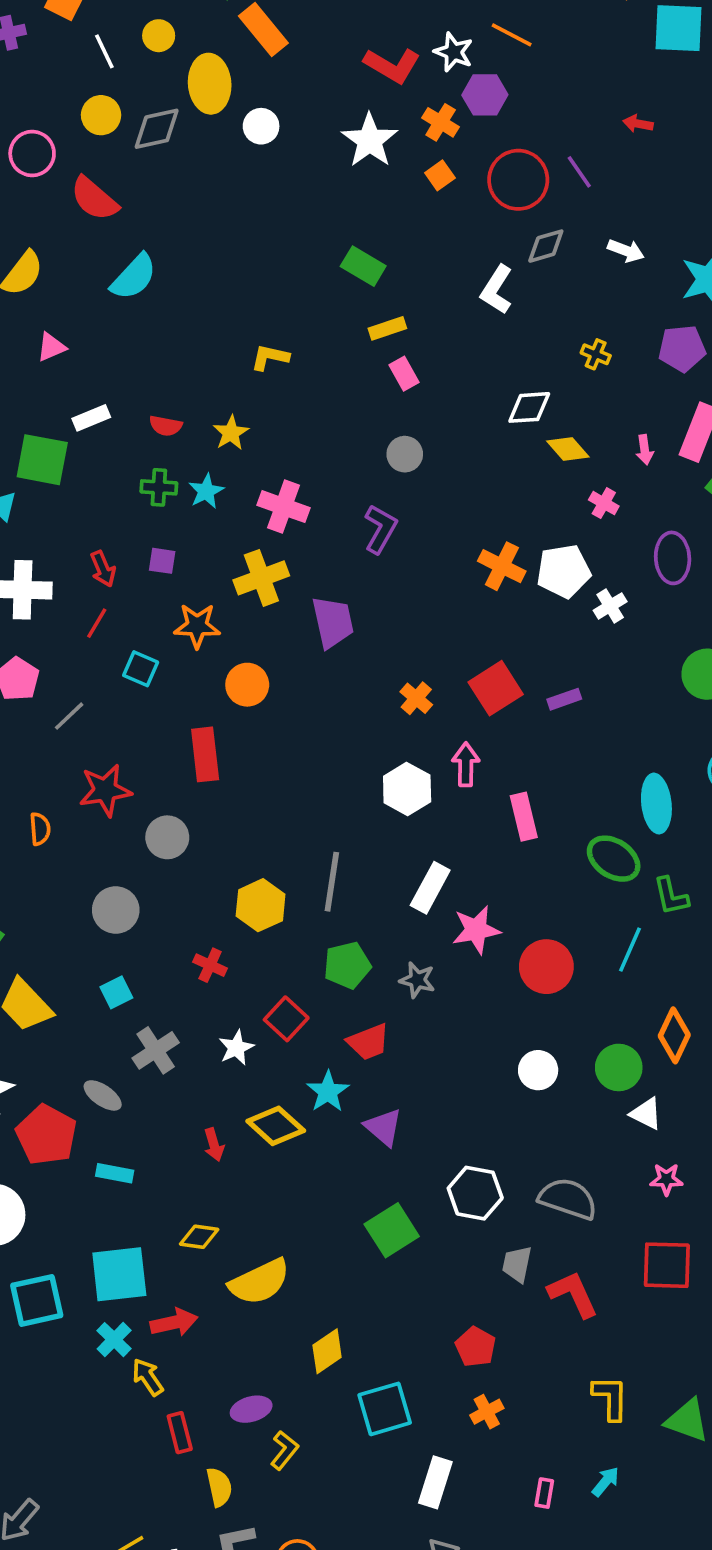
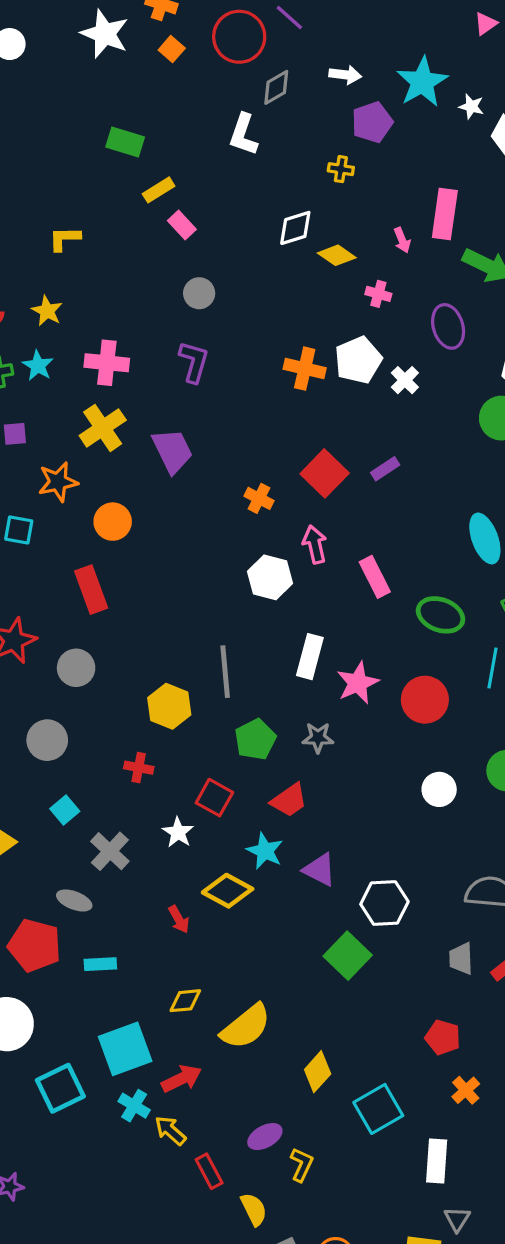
purple pentagon: (682, 348) -> (372, 122), moved
green ellipse: (614, 859) -> (441, 615), moved
white hexagon: (475, 1193) -> (384, 903), moved

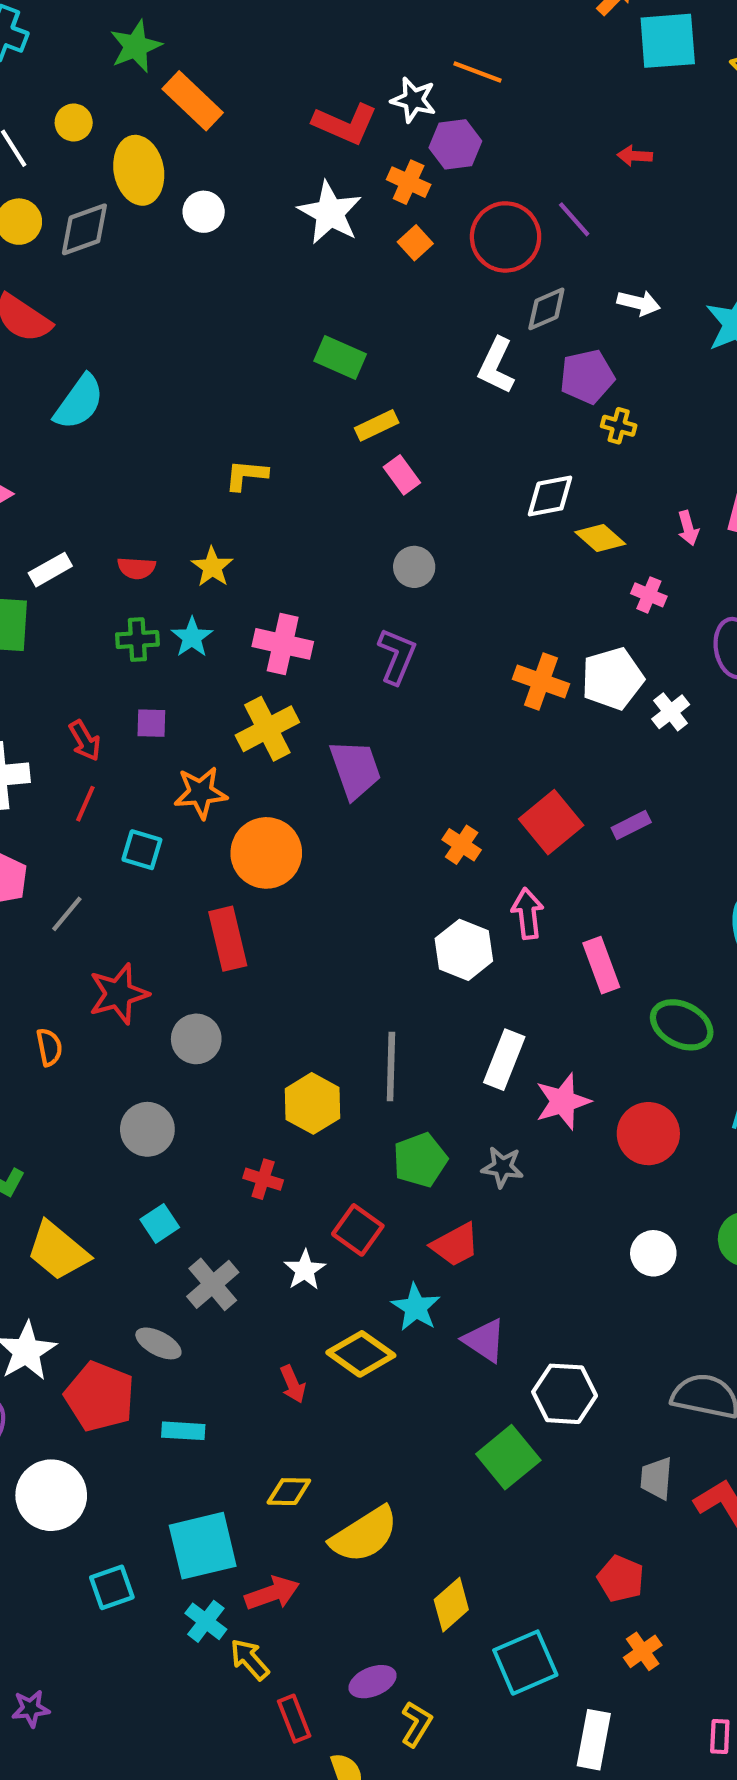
purple pentagon: (372, 122) -> (587, 377), moved
orange circle: (113, 522) -> (266, 853), size x1.4
cyan square: (60, 1088) -> (112, 1587), size x0.7

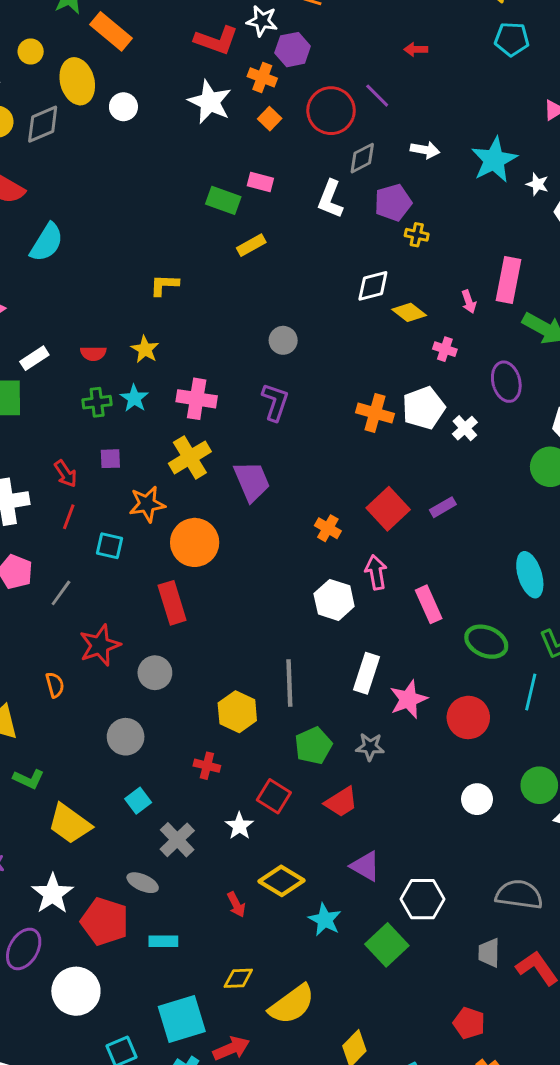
pink rectangle: (402, 475) -> (260, 182), moved, turned -35
cyan star: (416, 1307) -> (325, 920), moved

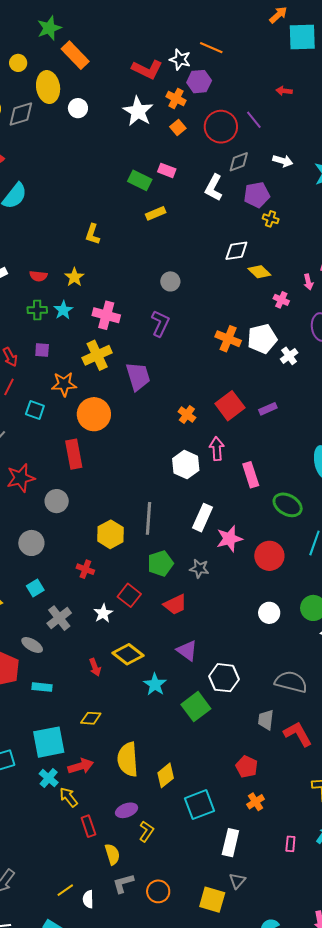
yellow L-shape: (164, 285) -> (93, 234), turned -80
pink arrow: (469, 302) -> (308, 282), moved
yellow semicircle: (292, 1004) -> (128, 759), moved, turned 116

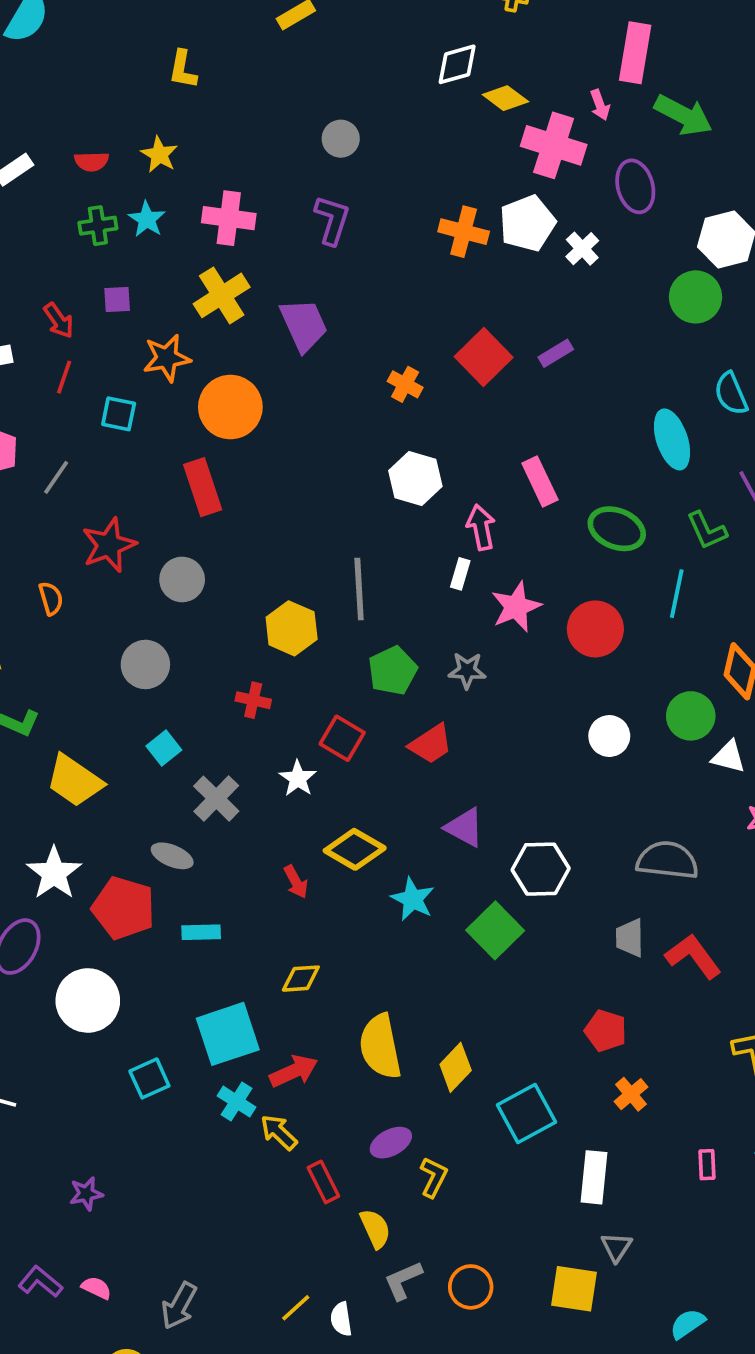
pink cross: (281, 300) -> (554, 145), size x2.0
pink arrow: (217, 449) -> (481, 527), moved
white rectangle: (203, 518) -> (460, 574), size x0.6

